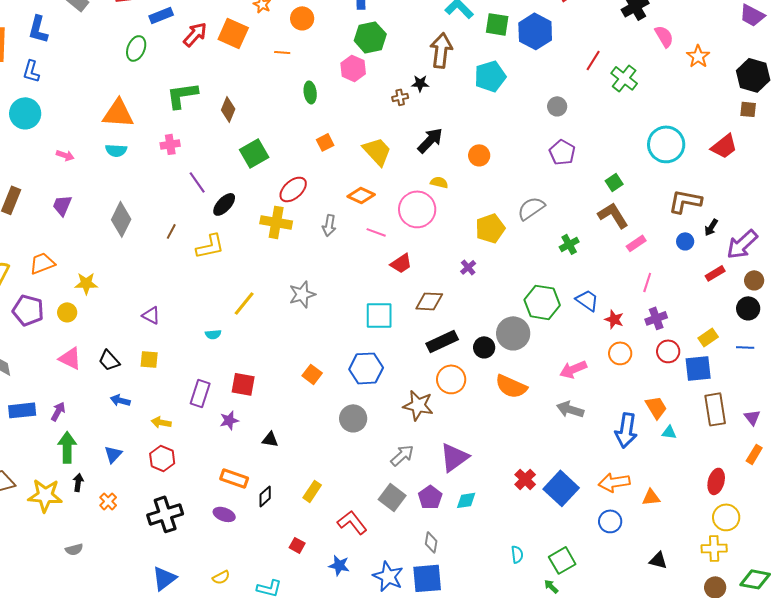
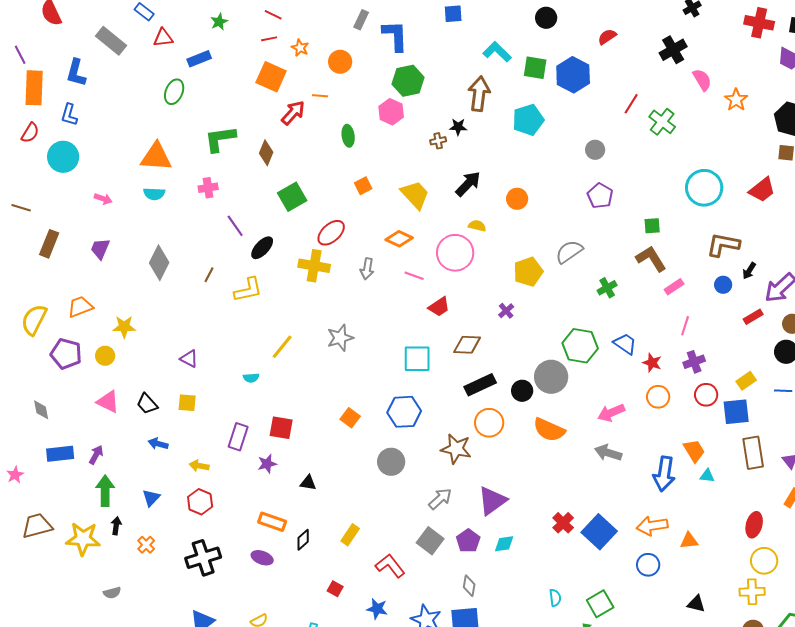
red arrow: (195, 34) -> (293, 113), moved
green square: (614, 182) -> (652, 226), turned 30

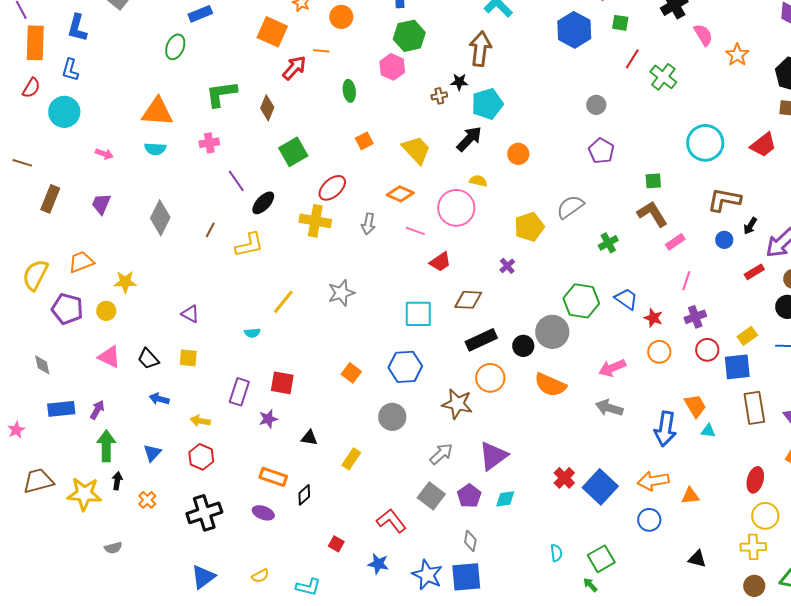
green square: (535, 68) -> (620, 23), moved, size x0.7
cyan pentagon: (528, 120) -> (487, 104), moved
yellow rectangle: (350, 535) -> (351, 459), moved

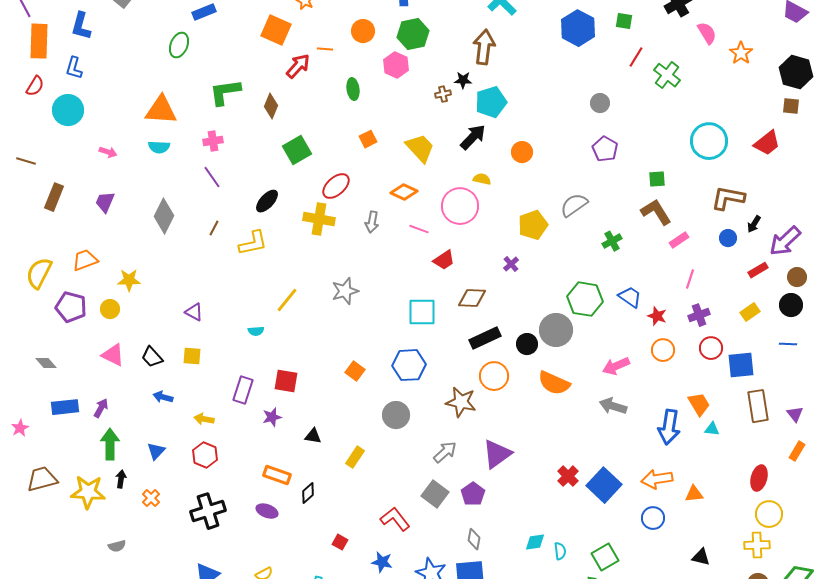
orange circle: (341, 17) -> (363, 31), moved
purple line: (236, 181) -> (212, 177), moved
yellow rectangle: (747, 336) -> (750, 312), moved
gray diamond: (42, 365) -> (46, 363), turned -30
cyan diamond: (505, 499) -> (535, 542), moved

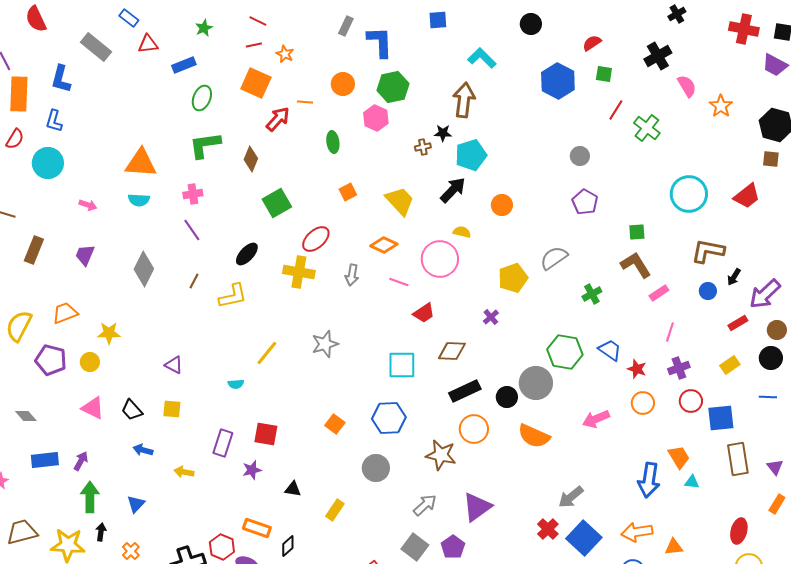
green ellipse: (179, 45) -> (202, 98), moved
gray arrow: (613, 406) -> (571, 497), moved, turned -56
red hexagon: (205, 455) -> (222, 547), moved

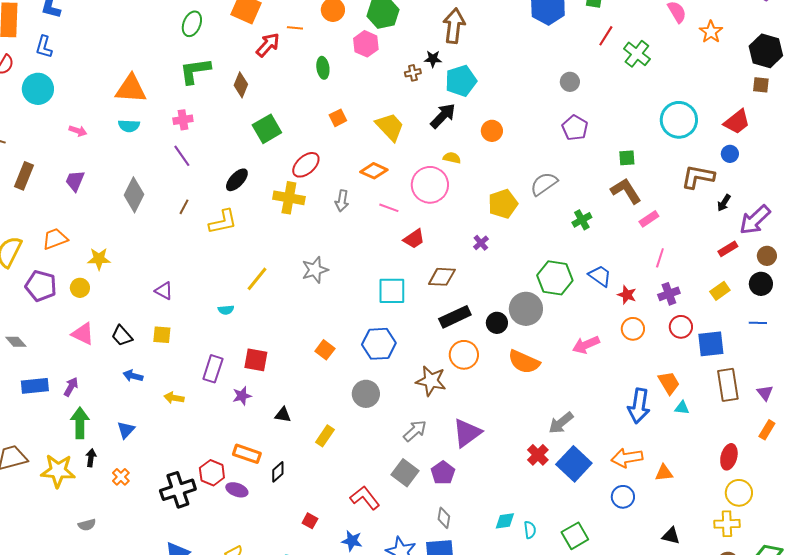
blue circle: (708, 291) -> (730, 154), moved

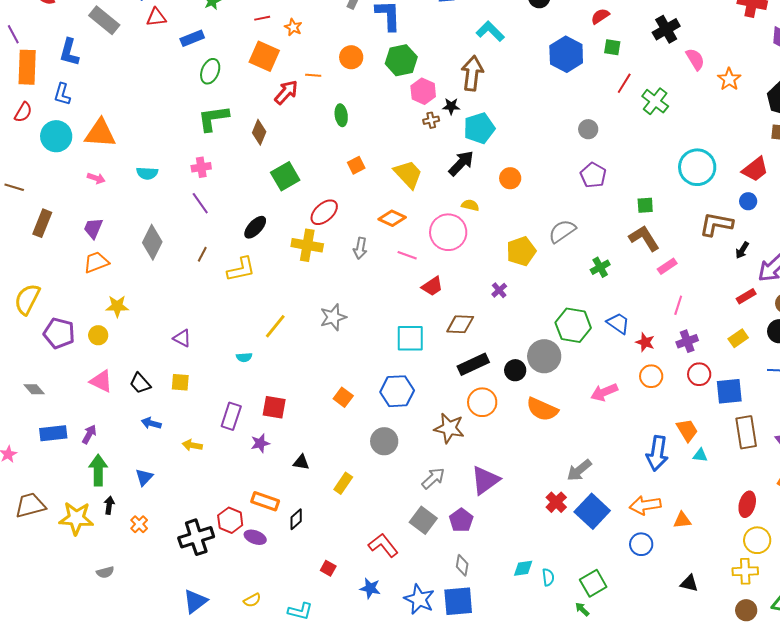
pink hexagon: (366, 44) -> (423, 91), moved
orange triangle: (131, 89) -> (100, 133), moved
orange trapezoid: (55, 239) -> (96, 262), moved

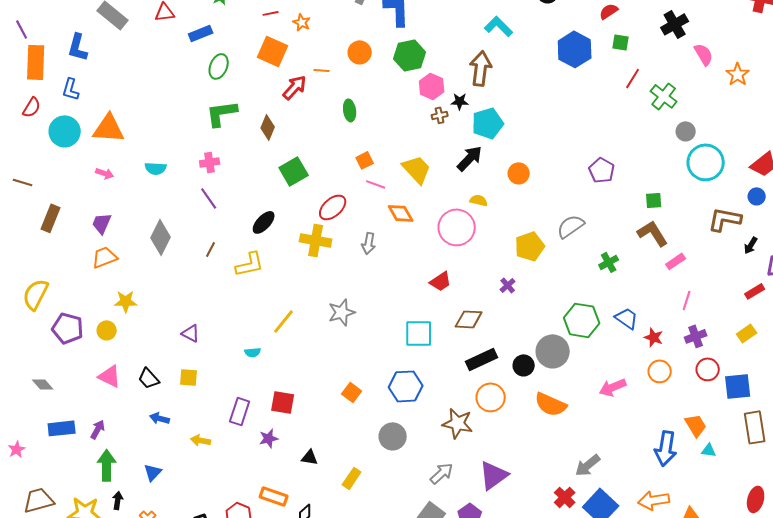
gray circle: (588, 129) -> (686, 131), moved
orange diamond: (392, 218) -> (401, 213), turned 36
pink line: (407, 255) -> (376, 184), moved

